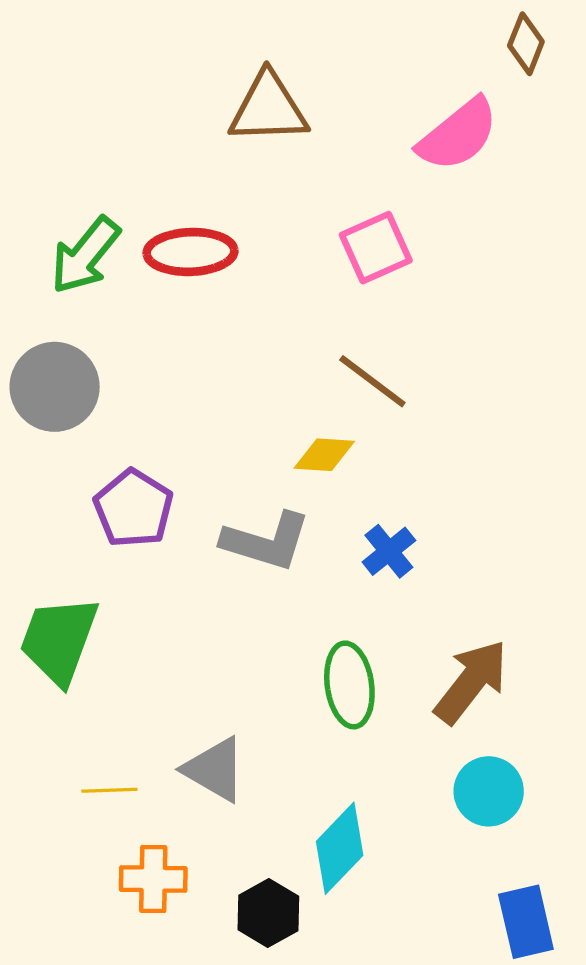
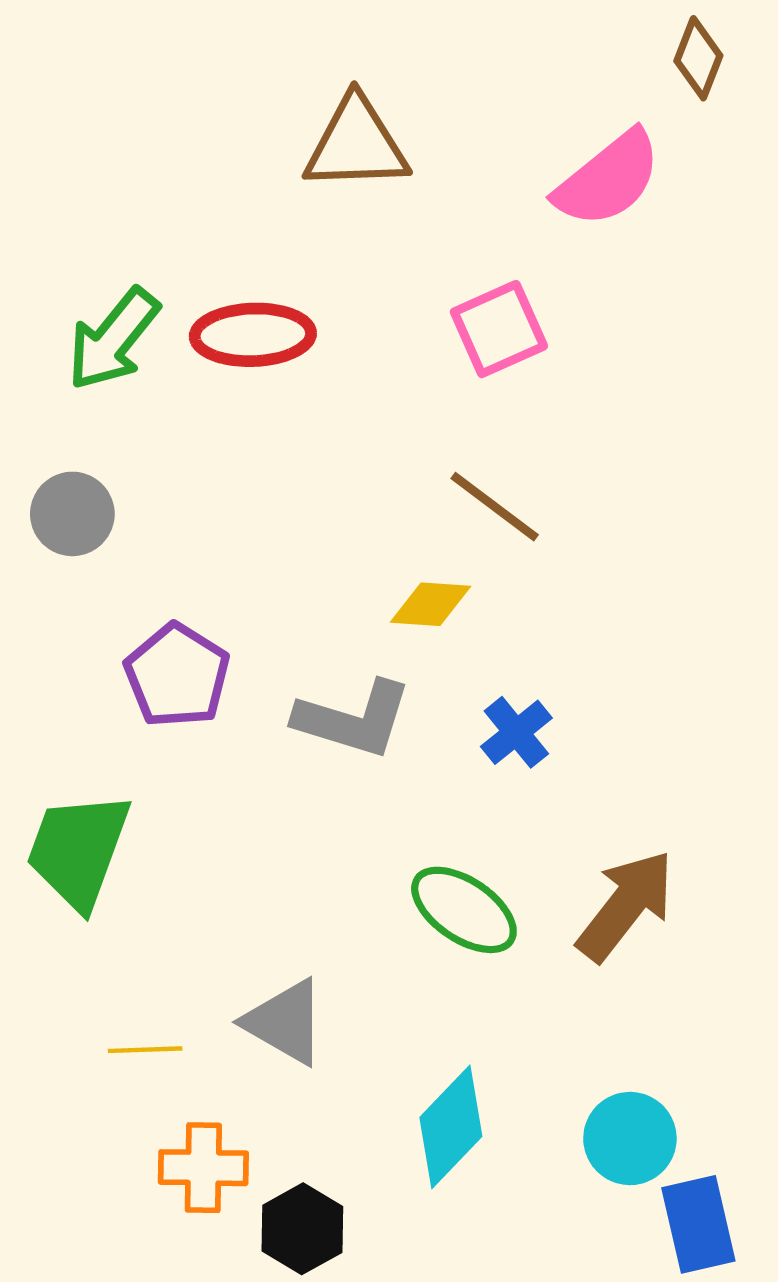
gray circle: (55, 387) -> (72, 514), size x0.7
green ellipse: (349, 685) -> (464, 910), turned -48
cyan circle: (489, 791) -> (630, 1139), moved
black hexagon: (268, 913) -> (302, 1229), moved

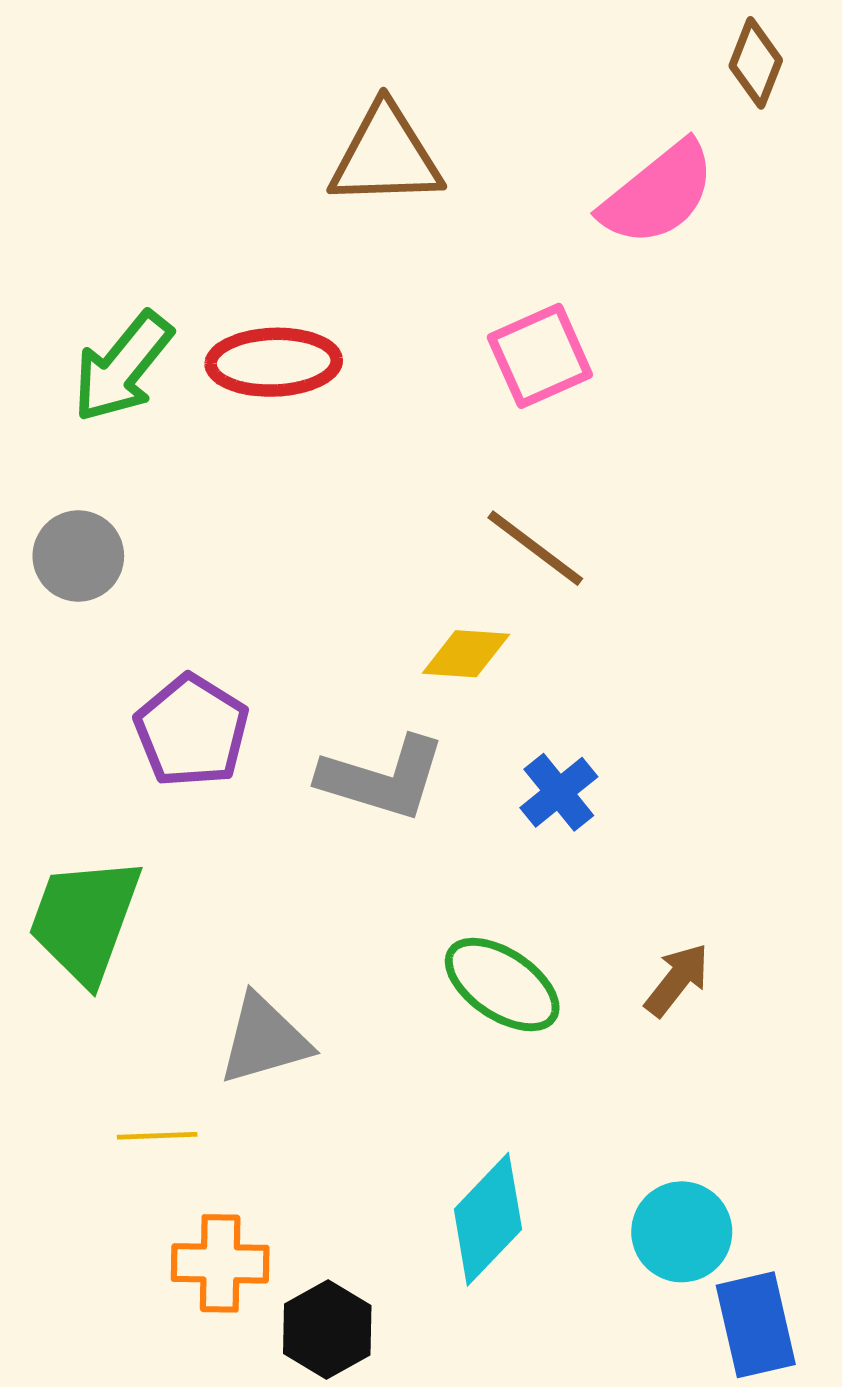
brown arrow: (626, 906) -> (677, 980), size x0.6
gray triangle: (285, 1022) -> (264, 1040), moved, turned -46

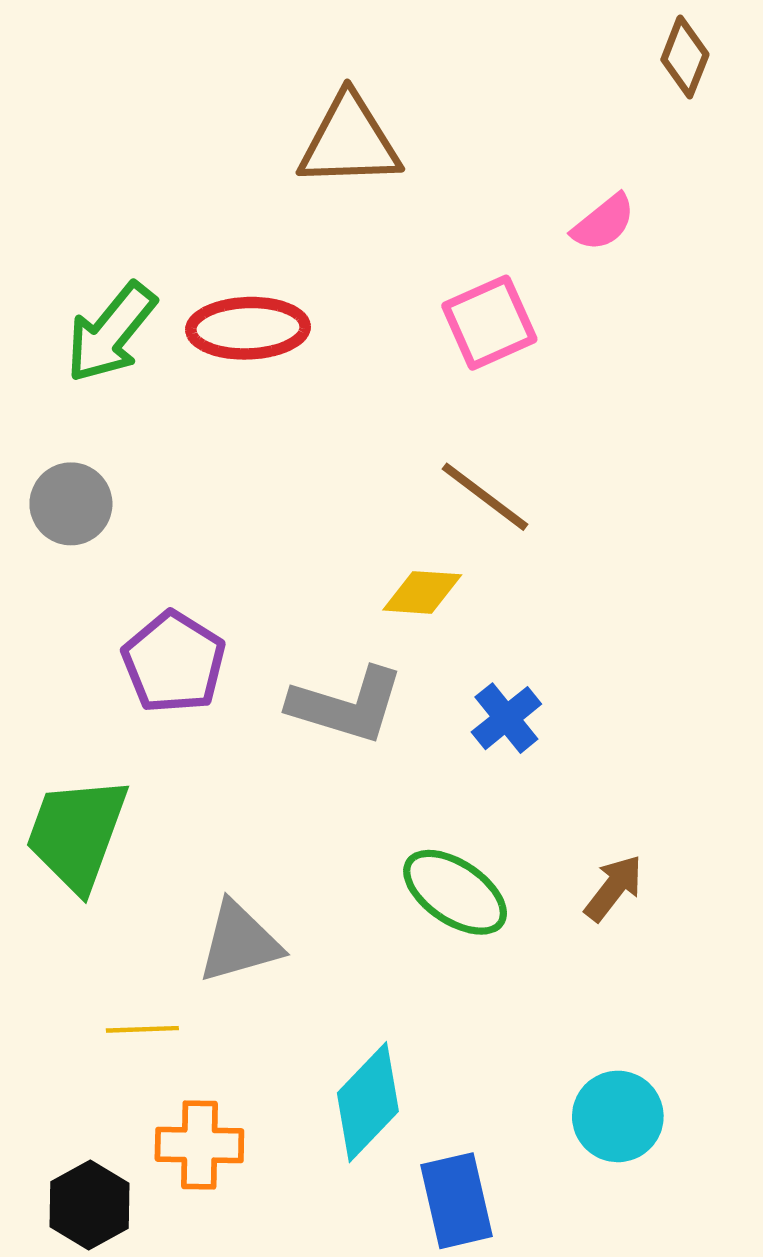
pink semicircle: (658, 194) -> (604, 223), moved, size x0.6
cyan diamond: (488, 1219) -> (368, 1102), moved
blue rectangle: (756, 1325) -> (456, 1201), moved
black hexagon: (327, 1330) -> (89, 1205), moved

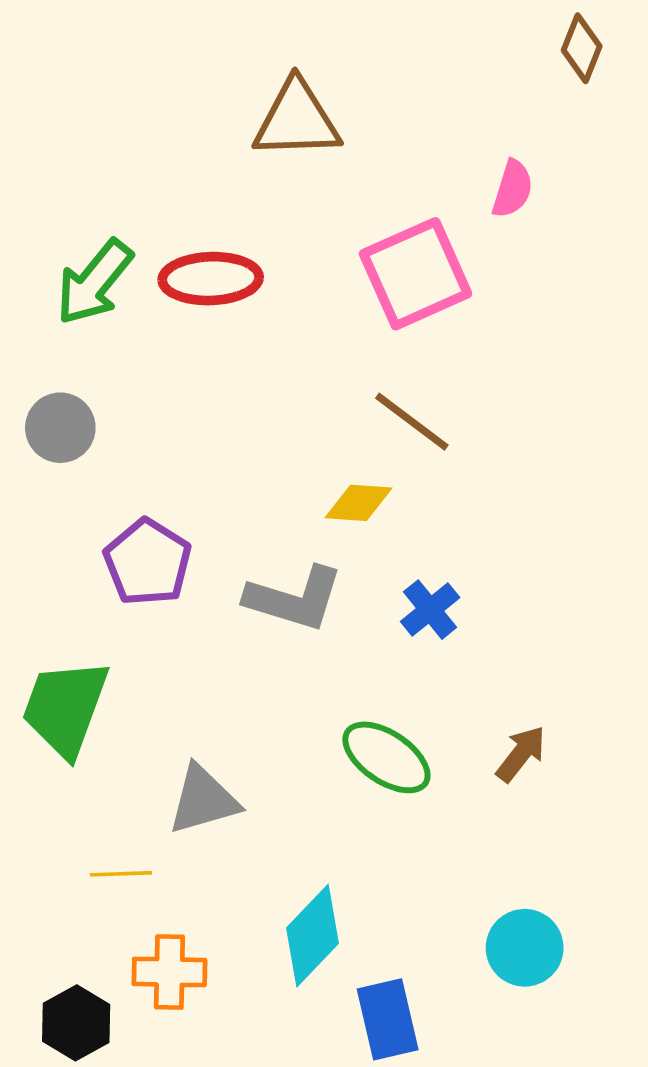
pink semicircle: (604, 223) -> (513, 189), turned -34
pink square: (489, 323) -> (416, 274), size x1.4

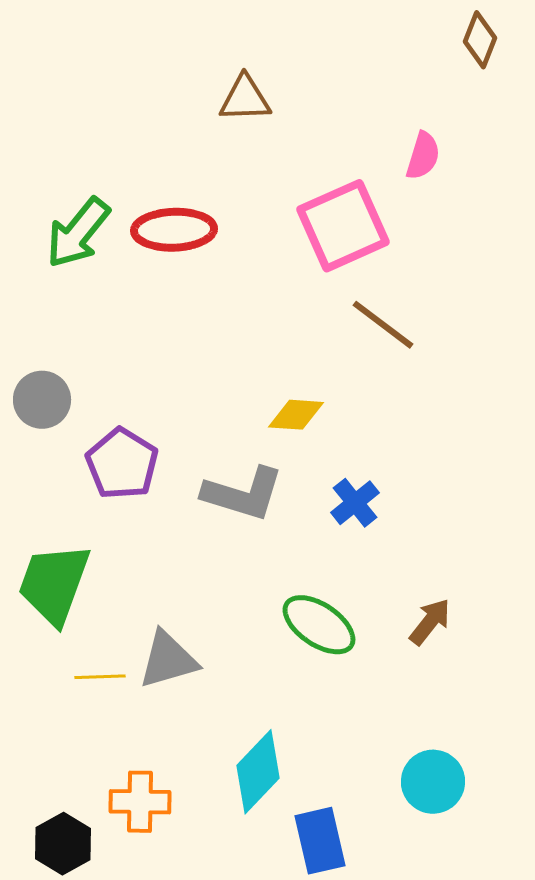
brown triangle: (297, 120) -> (245, 99), size x0.7
brown line: (412, 422) -> (383, 325), moved
gray circle: (60, 428) -> (42, 400), moved
yellow line: (121, 874) -> (100, 677), moved

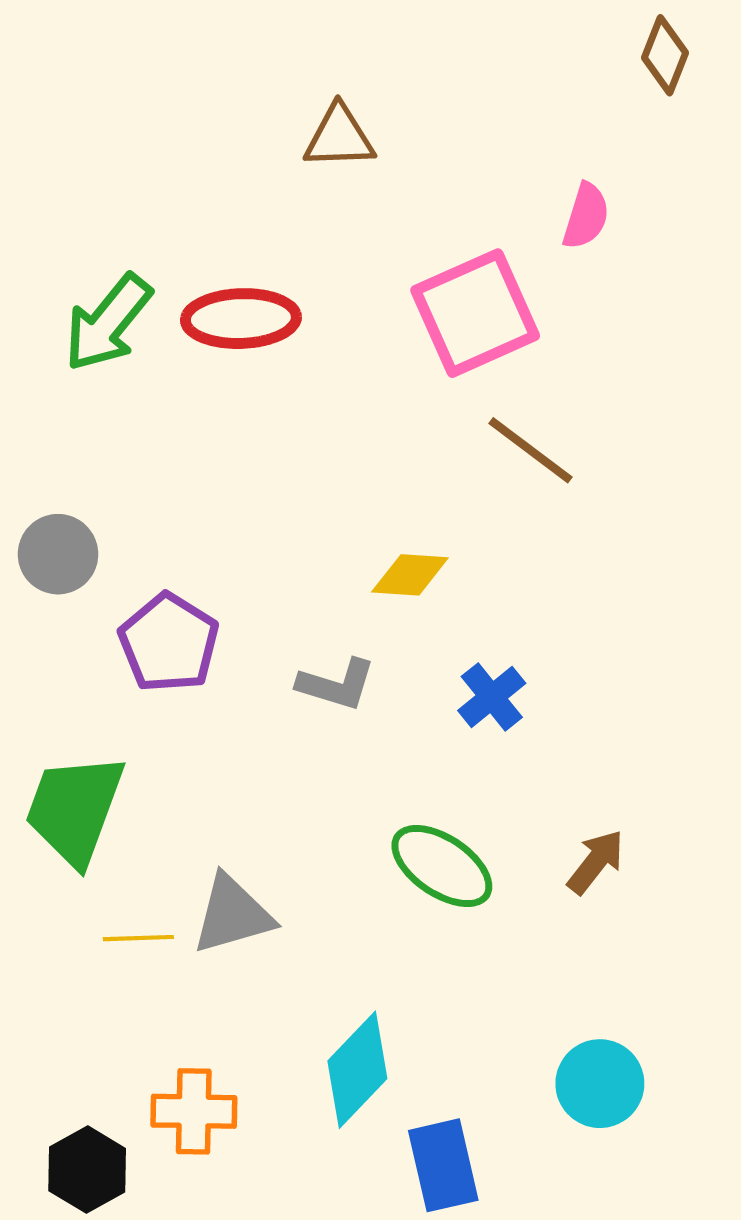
gray L-shape: (243, 494) -> (337, 684), size x0.7

